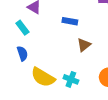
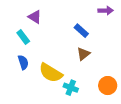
blue rectangle: (70, 21) -> (81, 31), moved, turned 32
yellow semicircle: (43, 77) -> (51, 73), moved

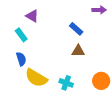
brown triangle: (83, 54) -> (78, 51), turned 40
yellow semicircle: (51, 73) -> (36, 78), moved

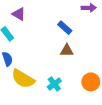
cyan cross: (66, 83) -> (54, 84), turned 32

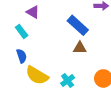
blue rectangle: (65, 28) -> (78, 25), size x1.5

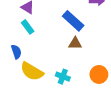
cyan rectangle: (22, 31) -> (28, 27), moved
cyan cross: (68, 81) -> (63, 77), turned -32

